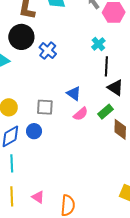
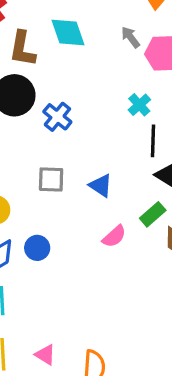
gray square: (45, 107) -> (51, 179), moved
pink semicircle: (81, 114) -> (114, 236), moved

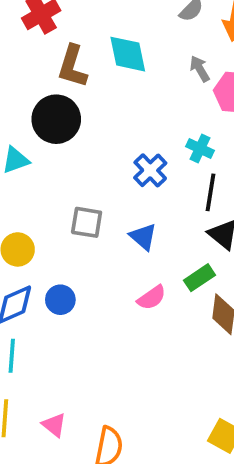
cyan cross: (139, 105) -> (200, 149), turned -30
blue cross: (57, 117) -> (150, 170), moved

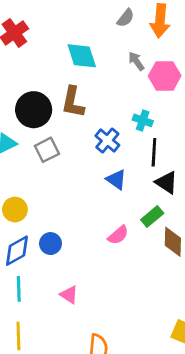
brown L-shape: (72, 66) -> (73, 102), moved
gray square: (87, 222) -> (47, 150), moved, turned -30
blue triangle: (143, 237) -> (116, 180), moved
pink triangle: (54, 425) -> (69, 295), moved

